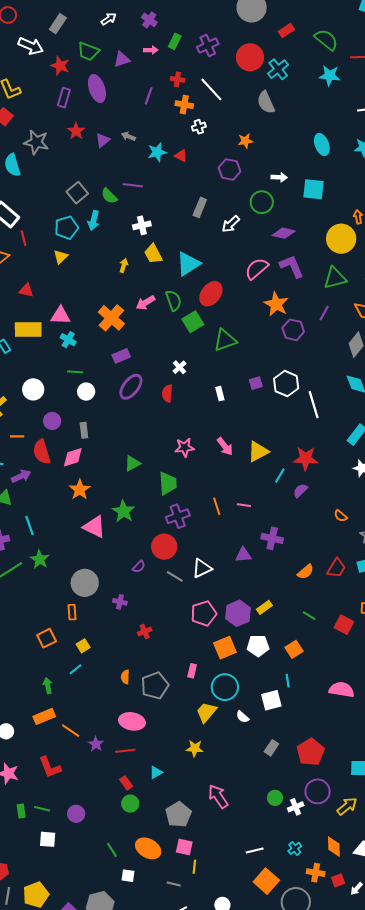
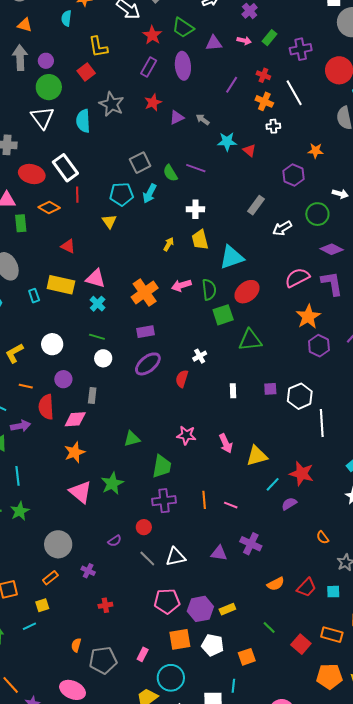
yellow triangle: (61, 257) -> (109, 221), turned -35
red circle: (164, 547) -> (144, 527), size x0.6
orange rectangle: (72, 612) -> (50, 578), moved, turned 42

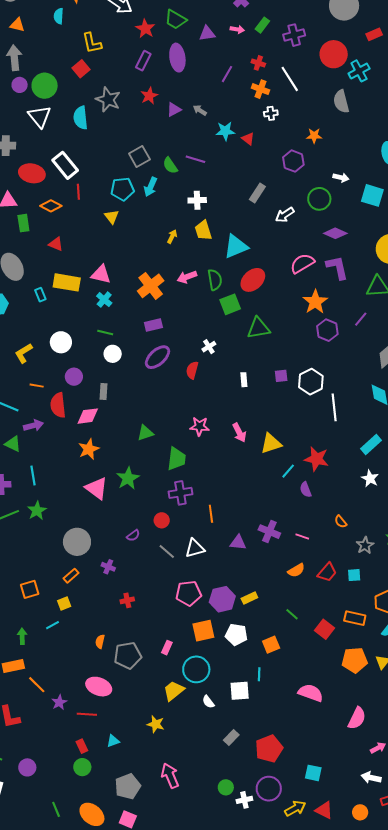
purple circle: (46, 61) -> (20, 85), moved
red triangle: (68, 246) -> (56, 244), moved
orange line: (204, 500) -> (211, 514), moved
purple semicircle: (289, 504) -> (306, 490), turned -77
pink line: (231, 505) -> (302, 537), moved

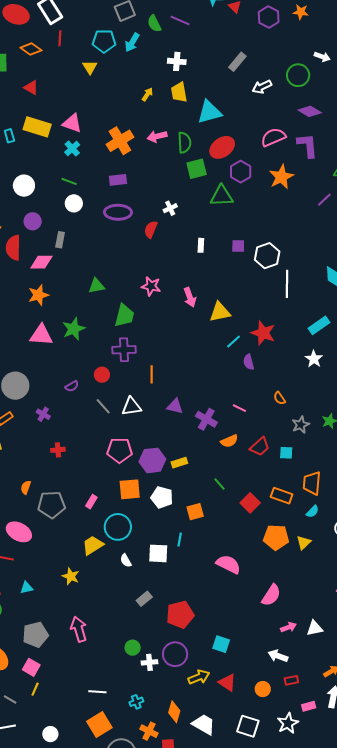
purple hexagon: (293, 161) -> (269, 17), moved
purple hexagon: (327, 330) -> (241, 172), moved
purple ellipse: (158, 357) -> (118, 212), turned 36
pink triangle: (97, 488) -> (41, 335), turned -40
purple cross: (269, 532) -> (206, 419), moved

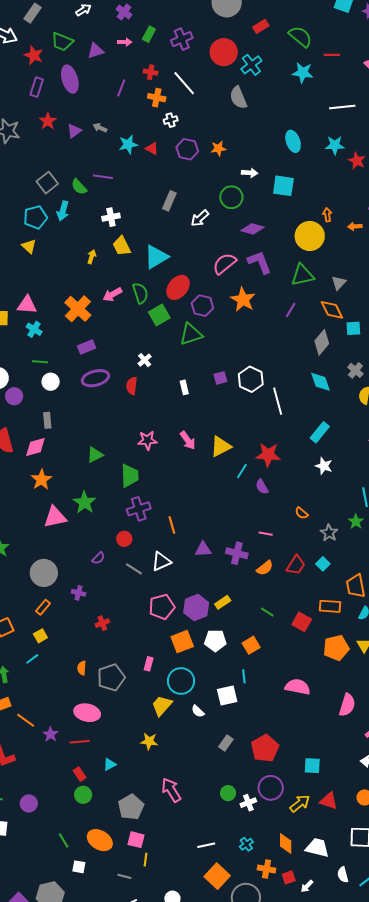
orange star: (301, 12) -> (218, 148), moved
purple circle: (33, 221) -> (14, 396), moved
cyan square: (286, 453) -> (323, 564), turned -32

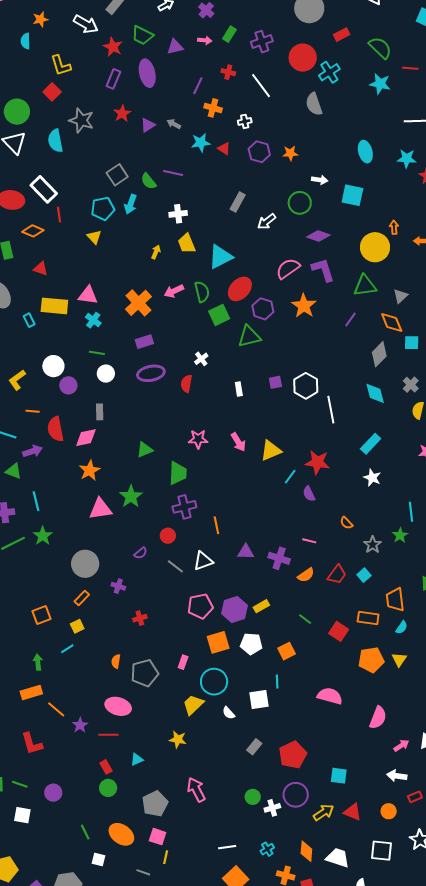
orange cross: (157, 98) -> (213, 108), moved

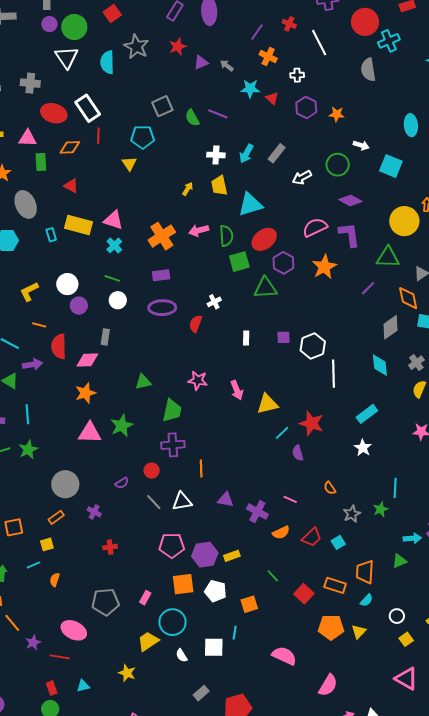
cyan arrow: (131, 204) -> (246, 154), moved
orange diamond: (33, 231) -> (70, 147), turned -35
orange semicircle: (116, 661) -> (55, 580), moved

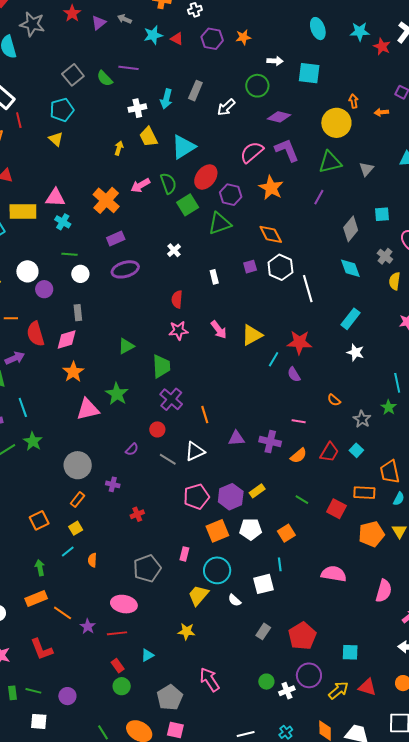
orange diamond: (408, 298) -> (271, 234), moved
red semicircle: (196, 324) -> (177, 299), moved
purple cross: (173, 445) -> (171, 399), turned -30

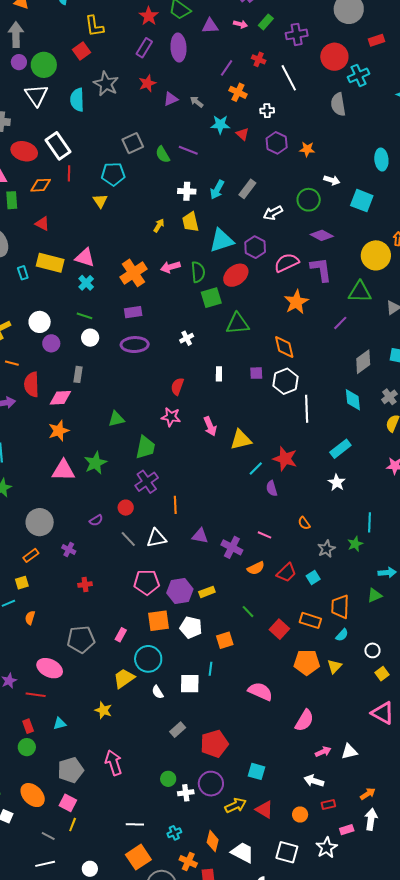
purple hexagon: (231, 195) -> (255, 247), moved

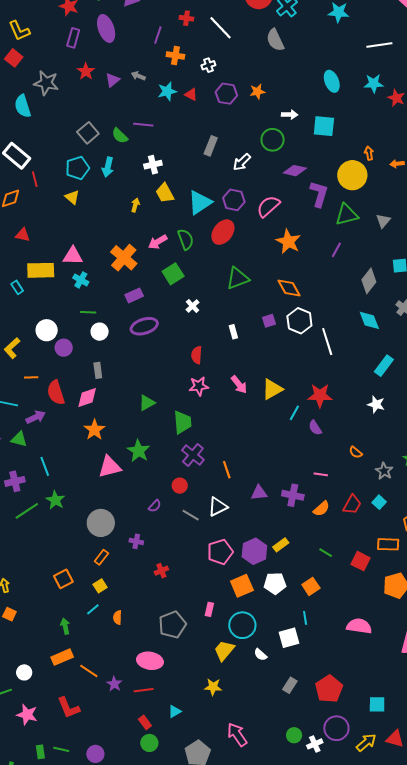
cyan arrow: (217, 190) -> (108, 167), moved
purple L-shape: (321, 270) -> (319, 194), moved, turned 40
green square: (211, 298) -> (173, 274), moved
cyan rectangle: (340, 449) -> (384, 366), moved

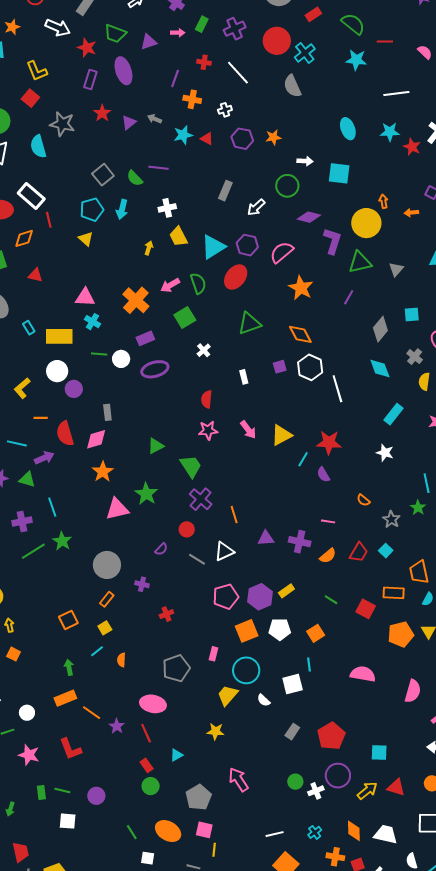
yellow rectangle: (41, 270) -> (59, 336), moved
white circle: (100, 332) -> (121, 359), moved
green trapezoid: (182, 422) -> (191, 466), turned -30
red line: (144, 690) -> (146, 733), turned 72

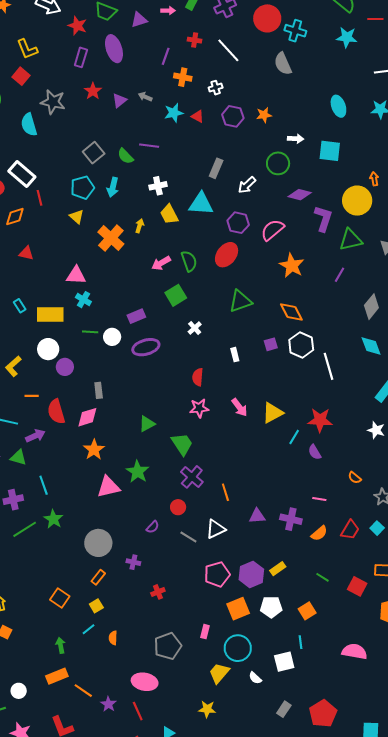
cyan cross: (305, 53) -> (295, 31), turned -35
cyan triangle: (213, 247) -> (201, 204), moved, turned 36
orange cross: (136, 300) -> (111, 238), moved
orange square: (68, 620) -> (60, 598), turned -30

